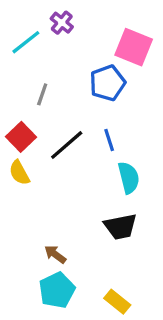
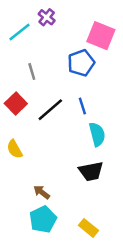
gray line: (42, 94) -> (32, 71), turned -35
yellow semicircle: (19, 173) -> (15, 149), moved

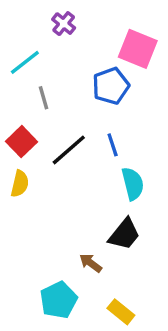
cyan line: (19, 32) -> (25, 62), moved
yellow semicircle: (15, 149) -> (20, 184), moved, turned -138
black trapezoid: (91, 171) -> (124, 234), turned -40
brown arrow: (42, 192) -> (91, 263), moved

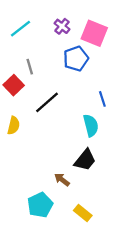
purple cross: (64, 24) -> (62, 26), moved
cyan line: (25, 62) -> (21, 29), moved
red square: (21, 142) -> (14, 85), moved
blue line: (113, 145) -> (102, 99), moved

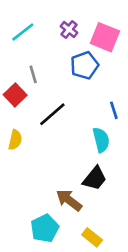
brown arrow: (62, 180) -> (69, 200), size x1.5

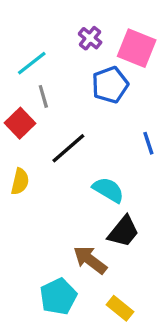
cyan line: (23, 32) -> (32, 63), moved
cyan semicircle: (101, 140) -> (108, 190), moved, turned -45

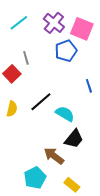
purple cross: (90, 38) -> (54, 23), size x1.5
cyan line: (32, 63) -> (19, 23), moved
black line: (68, 148) -> (41, 102), moved

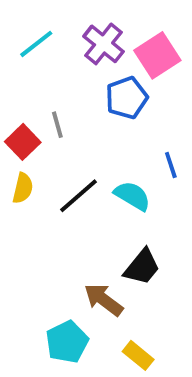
pink square: (82, 29) -> (157, 55), turned 35
gray line: (26, 58) -> (57, 125), moved
yellow semicircle: (12, 109) -> (23, 188), moved
cyan semicircle: (65, 114) -> (132, 196), moved

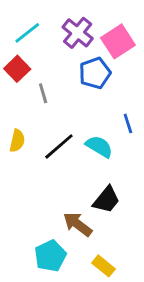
red square: (23, 142) -> (17, 69), moved

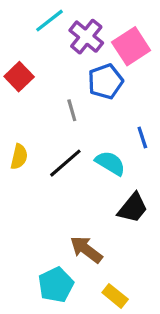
cyan line: (27, 33) -> (49, 21), moved
gray line: (43, 93) -> (72, 110), moved
black trapezoid: (106, 200) -> (133, 208), moved

